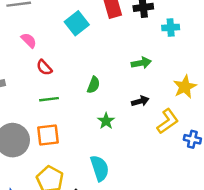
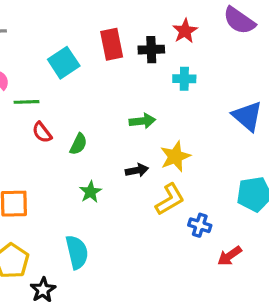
red semicircle: (44, 68) -> (42, 132), moved
yellow star: (185, 87) -> (175, 156), moved
green line: (49, 99) -> (26, 102), moved

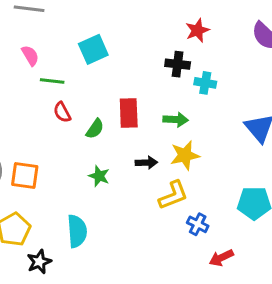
red star: (185, 31) -> (197, 30), moved
red rectangle: (112, 44) -> (129, 113), moved
black cross: (151, 50) -> (178, 64), moved
green arrow: (142, 121) -> (176, 120), moved
green star: (90, 192) -> (99, 176), turned -30

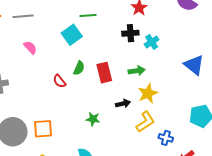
green line: (52, 81) -> (88, 15), moved
cyan cross: (205, 83) -> (152, 42), turned -32
green semicircle: (95, 129) -> (79, 68), moved

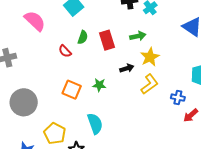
pink semicircle: (30, 47) -> (35, 21), size x1.6
orange square: (43, 129) -> (72, 90), moved, turned 30
blue cross: (166, 138) -> (178, 98), moved

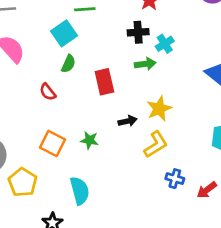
green arrow: (138, 36) -> (145, 64), moved
green semicircle: (83, 37) -> (68, 64), moved
blue cross: (178, 98) -> (175, 179), moved
yellow pentagon: (55, 133) -> (23, 182), moved

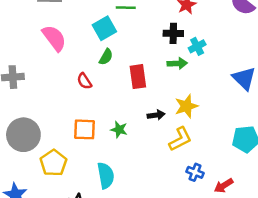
orange square: (52, 143) -> (84, 129), turned -30

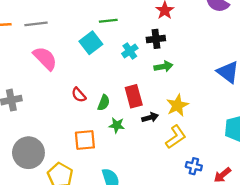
cyan cross: (197, 46) -> (130, 51), moved
green semicircle: (106, 57) -> (104, 103), moved
red rectangle: (138, 77) -> (134, 96), moved
green star: (119, 130) -> (117, 125), moved

